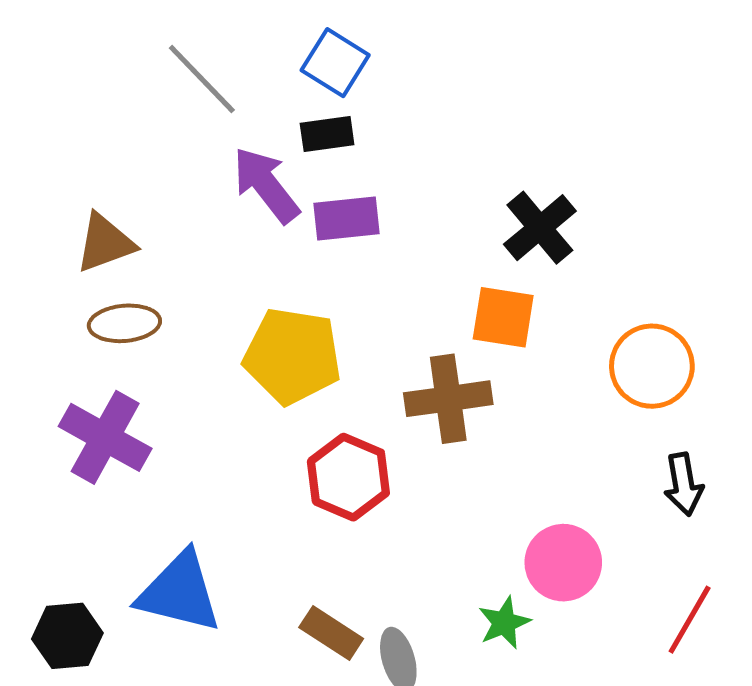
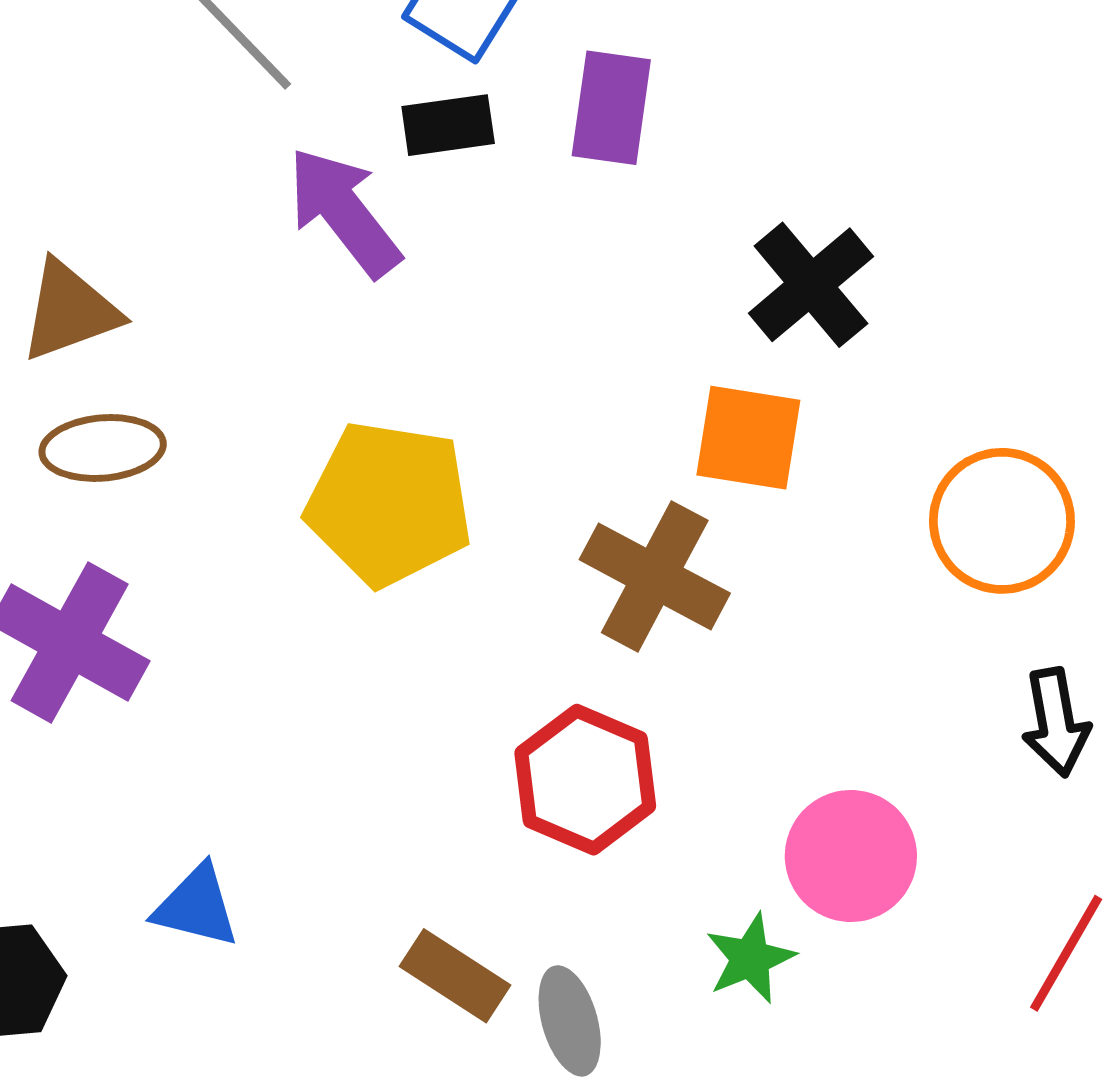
purple rectangle: (346, 218) -> (611, 108), moved, turned -76
brown cross: (448, 399) -> (655, 576), turned 36
red hexagon: (348, 477) -> (585, 780), moved
blue triangle: (179, 592) -> (196, 906), size x0.6

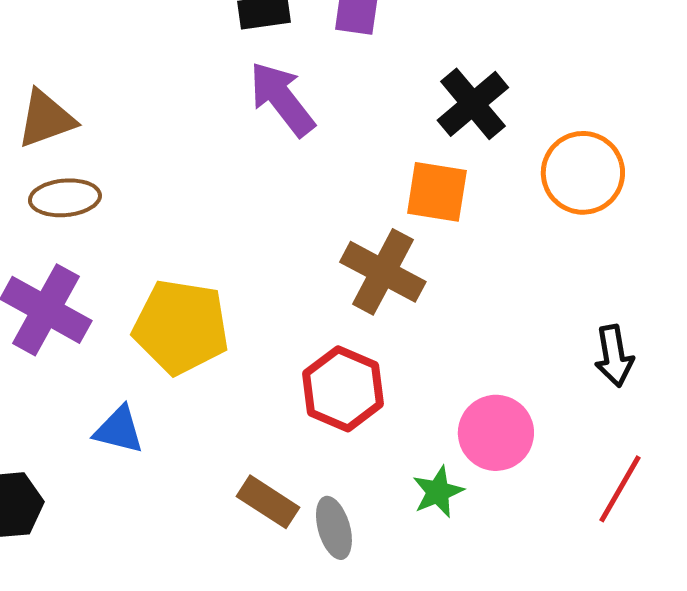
purple arrow: (344, 212) -> (282, 99), moved
yellow pentagon: (389, 504) -> (181, 327), moved
orange circle: (1002, 521) -> (583, 173), moved
blue triangle: (196, 906) -> (119, 430), moved

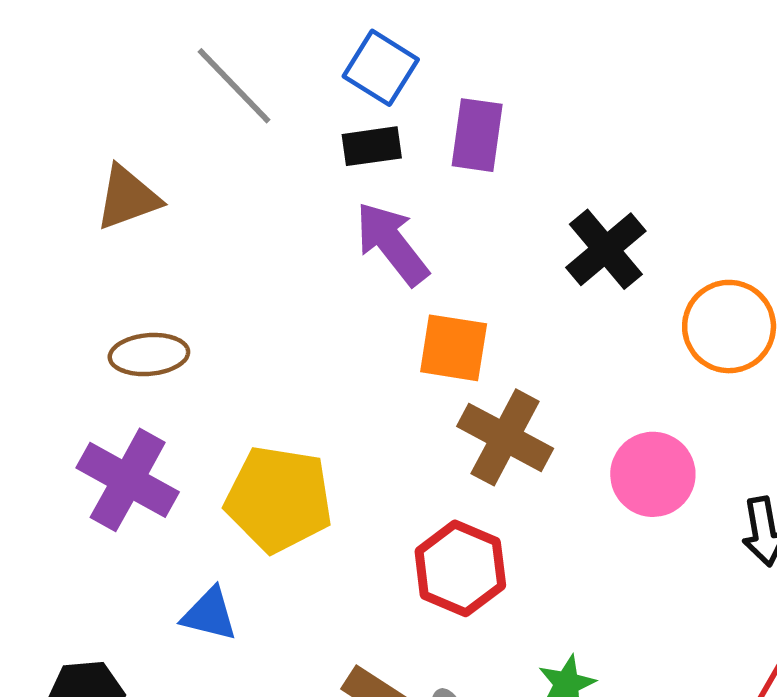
brown triangle: (46, 119) -> (128, 198), moved
orange square: (437, 192) -> (454, 348), moved
pink circle: (496, 433) -> (653, 474), moved

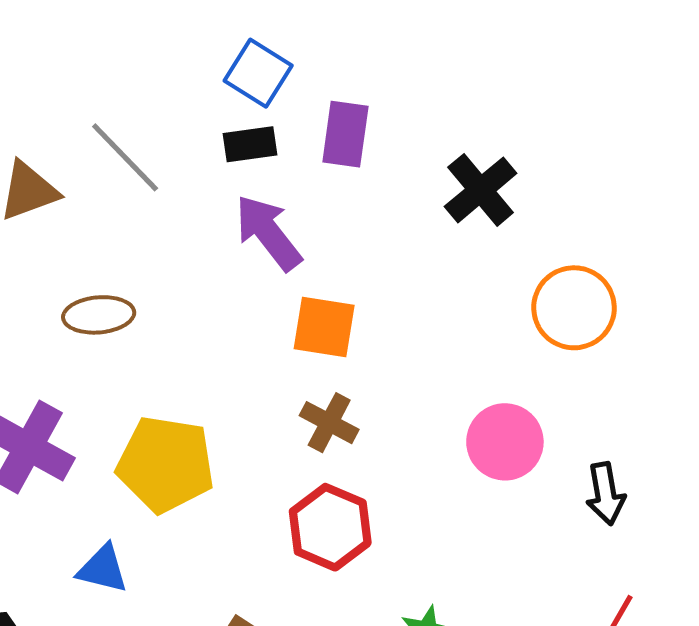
gray line: (234, 86) -> (125, 157), moved
black cross: (606, 249) -> (481, 190), moved
brown ellipse: (149, 355) -> (99, 315), moved
brown cross: (505, 437) -> (329, 423), moved, size x0.7

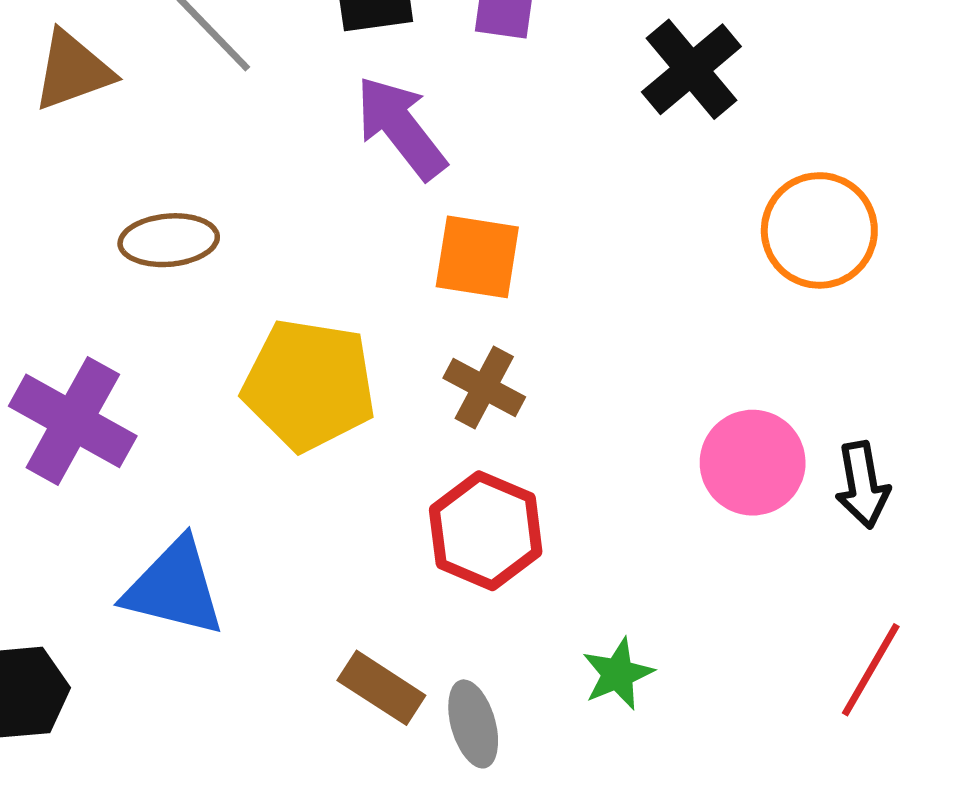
pink circle: (505, 442) -> (753, 463), moved
yellow pentagon: (166, 464) -> (309, 385), moved
blue triangle: (103, 569) -> (174, 588), size x1.5

